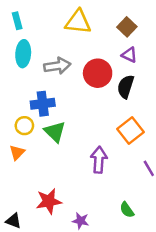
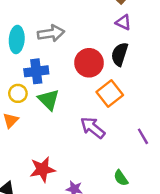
cyan ellipse: (23, 54) -> (17, 40), moved
red circle: (98, 73) -> (89, 63), moved
orange square: (131, 131) -> (110, 93), moved
purple arrow: (99, 160) -> (93, 128), turned -55

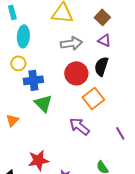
gray arrow: (51, 33) -> (71, 43), moved
cyan ellipse: (17, 40) -> (23, 36), moved
yellow circle: (18, 93) -> (18, 63), moved

